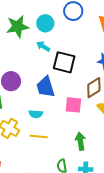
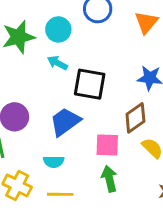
blue trapezoid: (46, 87) -> (65, 122), turned 75
green arrow: (80, 141) -> (109, 179), moved

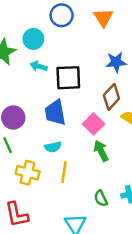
blue trapezoid: (65, 122) -> (55, 113), turned -52
pink square: (107, 145) -> (93, 124), turned -35
yellow line: (60, 194) -> (64, 172), turned -70

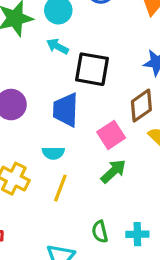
green arrow: (101, 151) -> (113, 171), turned 60

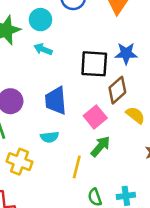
black square: (92, 69) -> (94, 64), moved
yellow line: (60, 188) -> (77, 167), moved

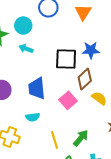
green arrow: (100, 146) -> (81, 138), moved
yellow line: (77, 167) -> (55, 140), turned -30

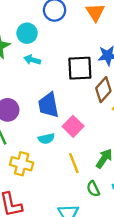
pink square: (68, 100) -> (73, 126), moved

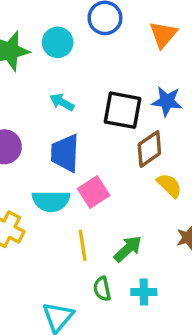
cyan arrow: (32, 60) -> (62, 102), moved
cyan semicircle: (46, 139) -> (51, 201), size x1.5

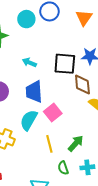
cyan circle: (58, 42) -> (26, 19), moved
brown diamond: (149, 149) -> (82, 85), turned -55
cyan semicircle: (51, 201) -> (29, 120), turned 125

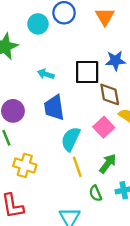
pink square: (53, 113) -> (104, 127), moved
cyan semicircle: (29, 120) -> (71, 139), moved

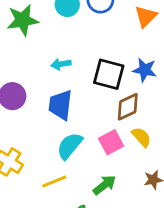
cyan arrow: (46, 74) -> (61, 64), turned -42
brown diamond: (110, 94) -> (128, 107), turned 60
yellow line: (77, 167) -> (54, 181), moved, turned 72

